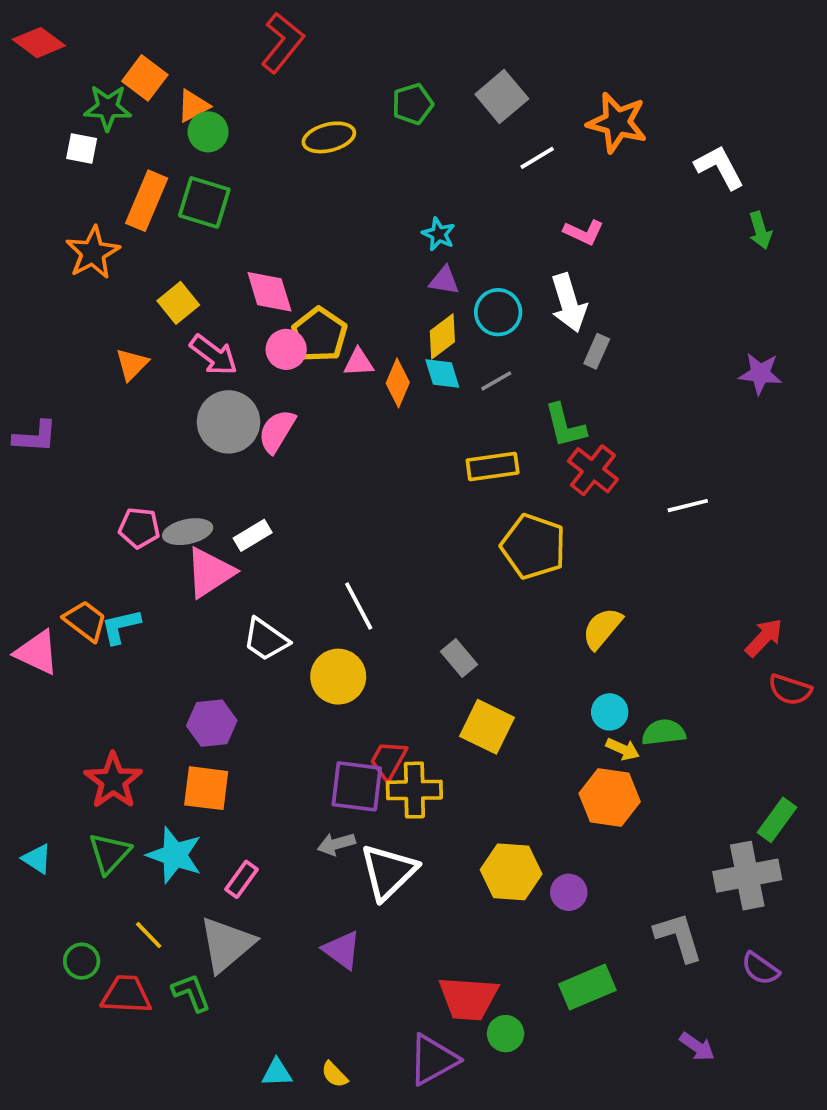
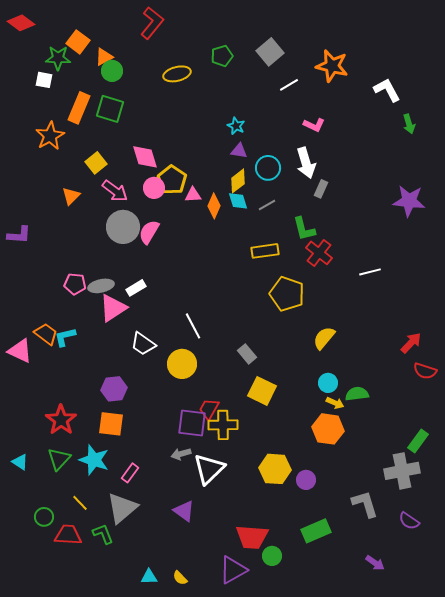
purple star: (760, 374) -> (409, 201), size x1.4

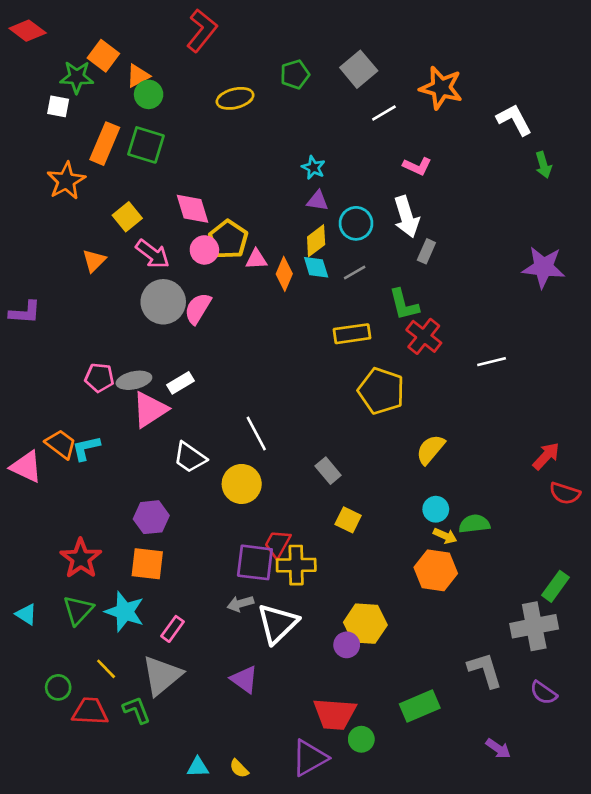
yellow square: (262, 391) -> (348, 520), size x0.7
purple circle: (306, 480) -> (347, 645), moved

